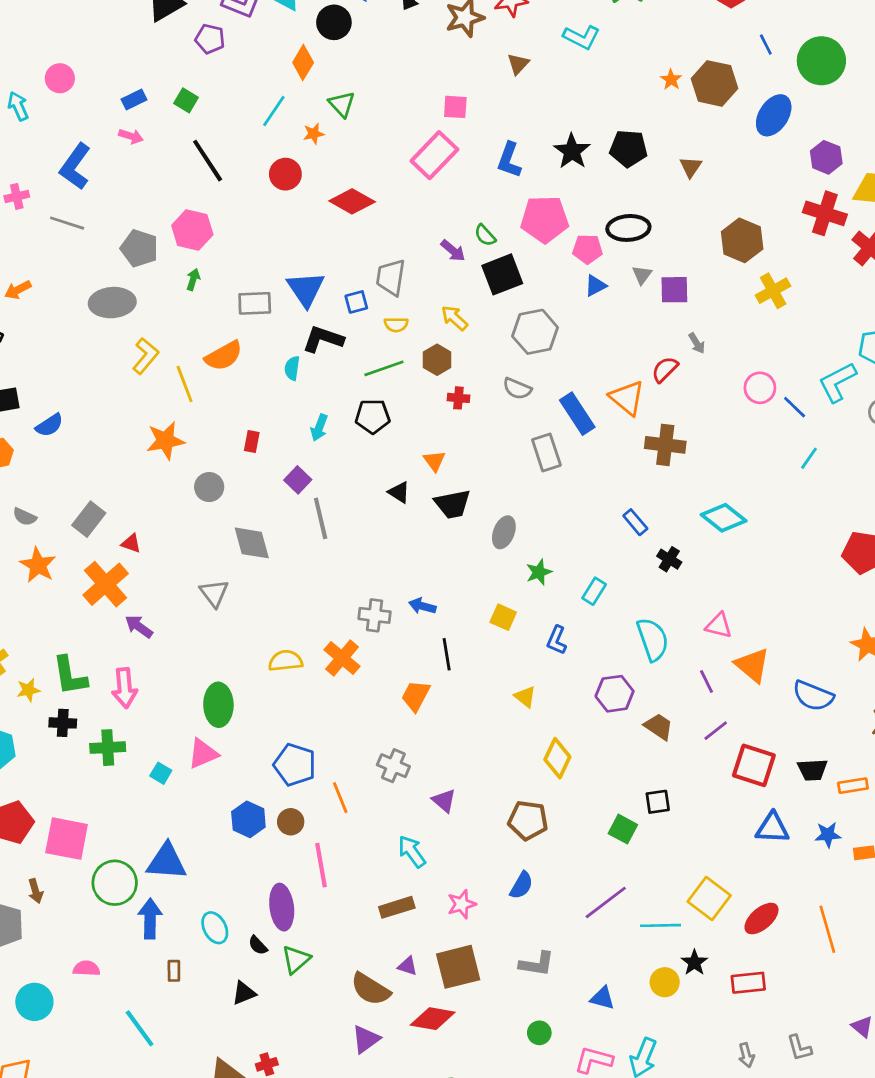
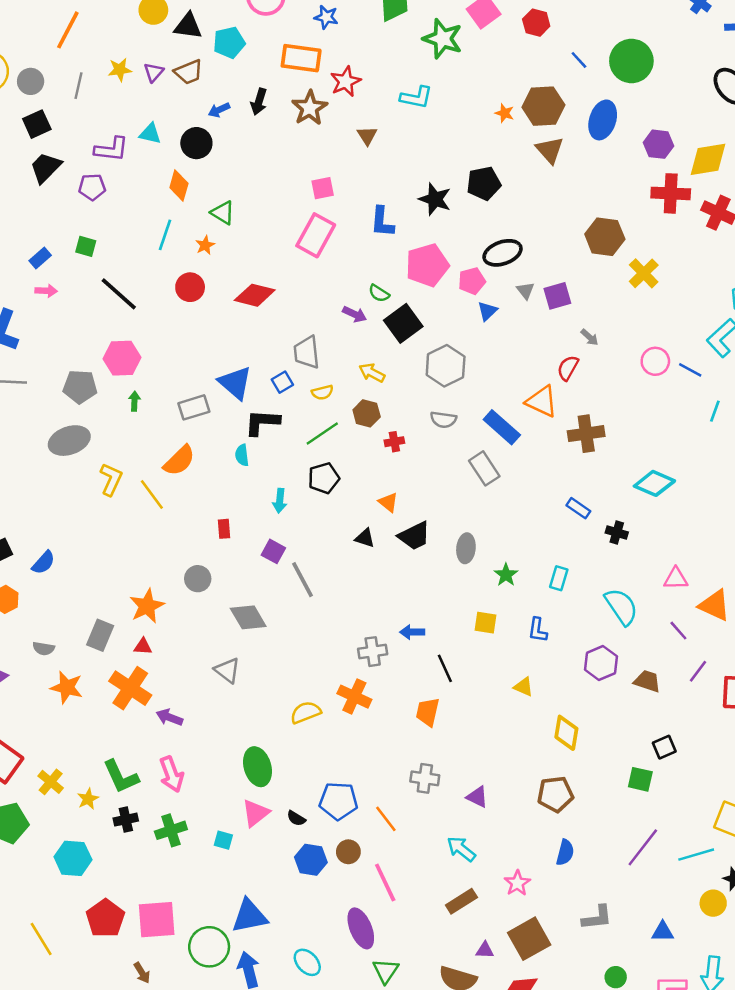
brown triangle: (691, 167) -> (550, 150), moved, size x1.4
orange star: (165, 441) -> (147, 606), moved
black semicircle: (258, 945) -> (296, 818), moved

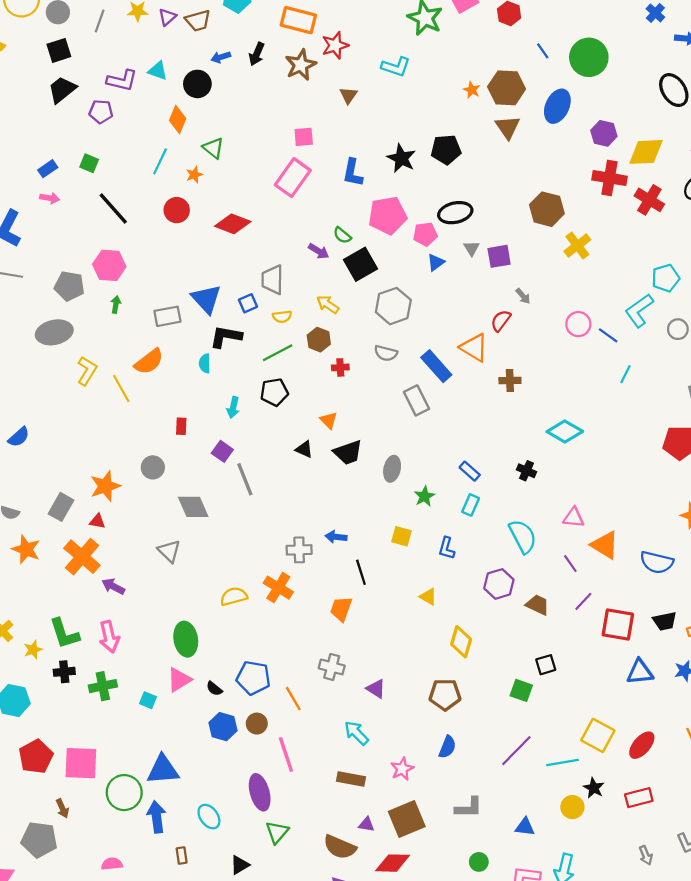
brown cross: (586, 434) -> (510, 381), size x0.7
blue rectangle: (578, 508) -> (470, 471), moved
brown rectangle: (461, 901) -> (351, 779), turned 36

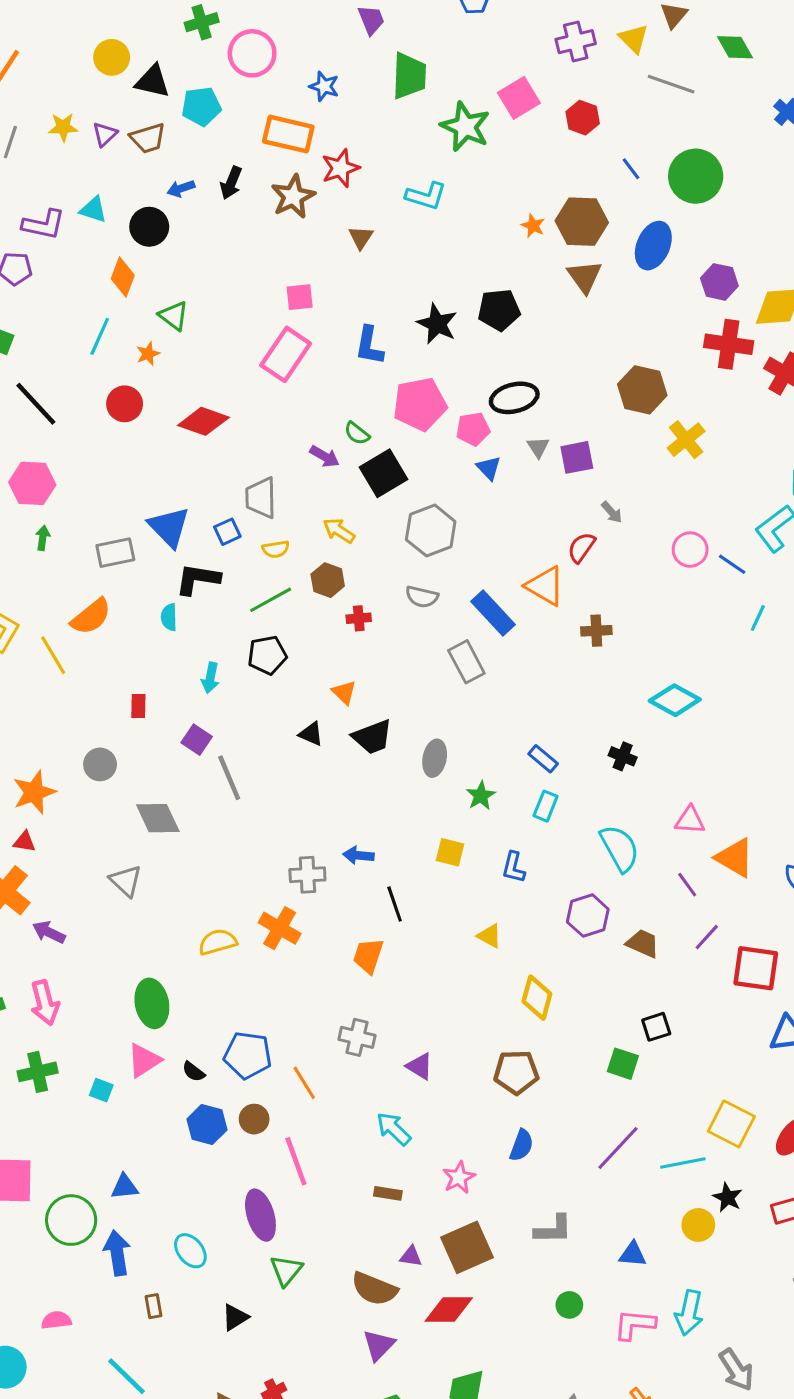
blue triangle: (436, 262) -> (489, 468), turned -36
blue triangle: (163, 770) -> (124, 1187), size x0.6
brown rectangle: (351, 779) -> (388, 1193), size x0.7

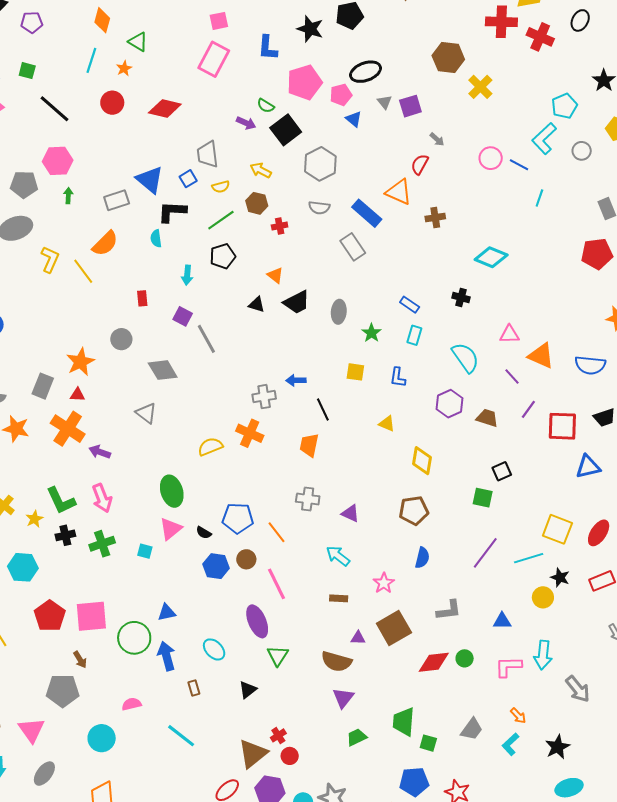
red diamond: (449, 1310) -> (434, 662), moved

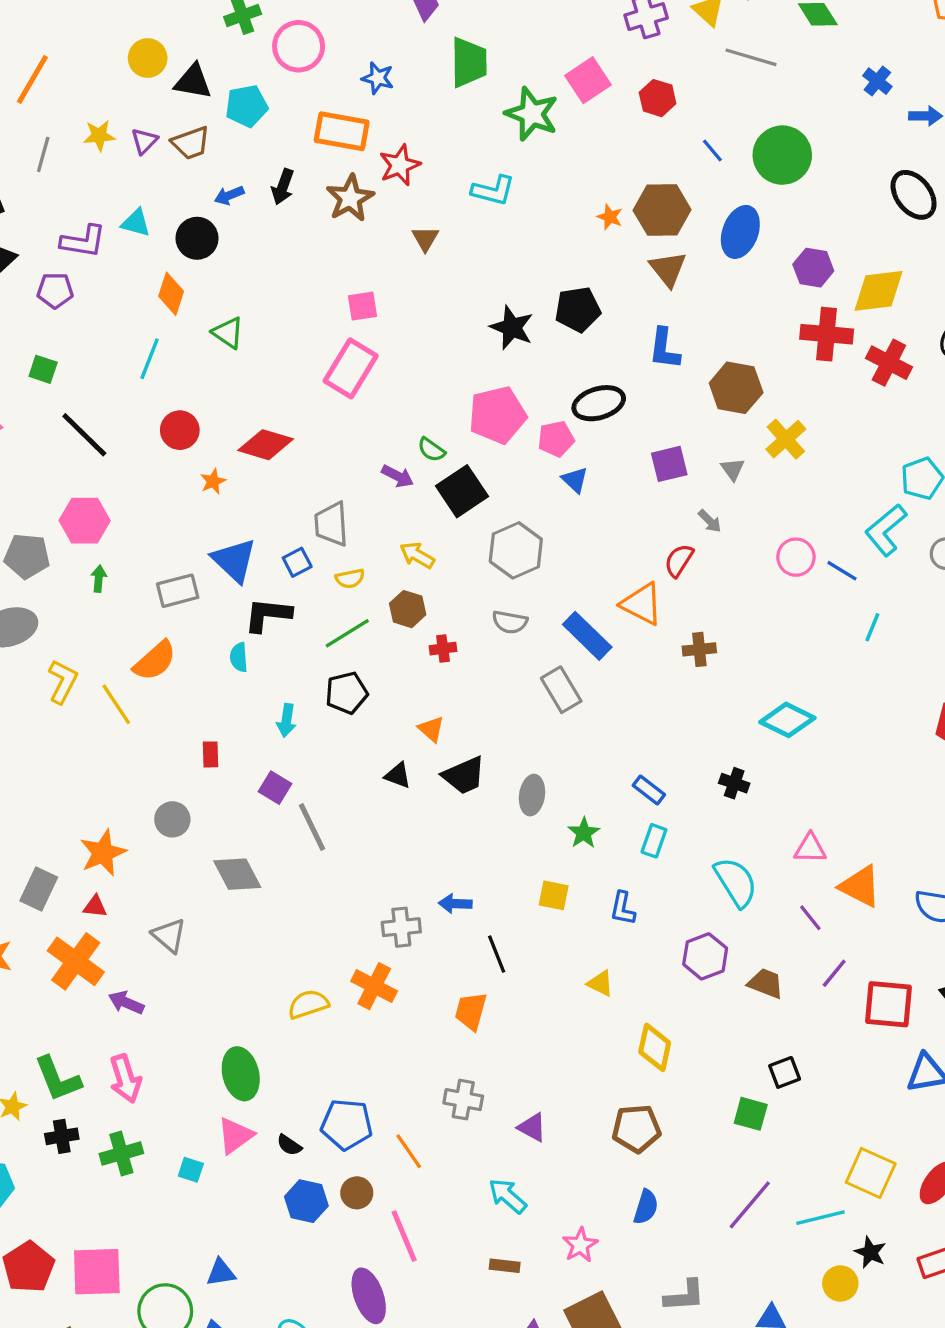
blue L-shape: (268, 48) -> (664, 349), moved
orange star: (124, 68) -> (213, 481), moved
gray triangle: (385, 102) -> (733, 469), moved
gray triangle: (146, 413) -> (169, 935), moved

